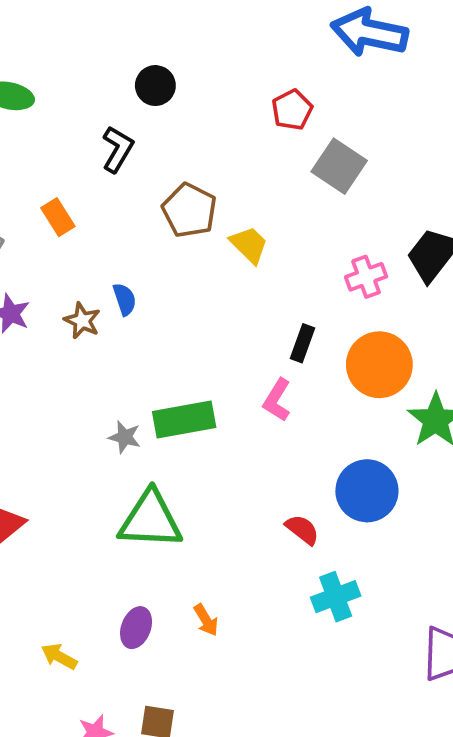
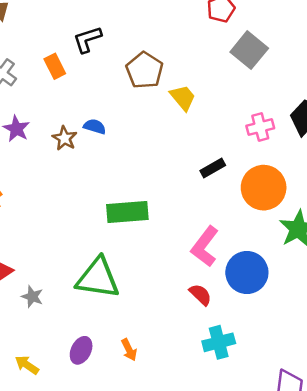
black L-shape: (118, 149) -> (87, 39), moved, turned -144
blue semicircle: (125, 299) -> (95, 127), turned -60
black rectangle: (303, 343) -> (213, 168), turned 35
pink L-shape: (277, 400) -> (205, 246), moved, size x1.4
gray star: (125, 437) -> (32, 297), moved

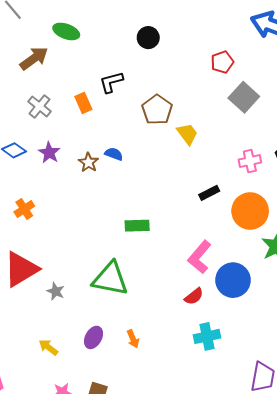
green rectangle: (127, 212) -> (137, 226), size x0.7
red semicircle: (200, 295) -> (194, 296), turned 96

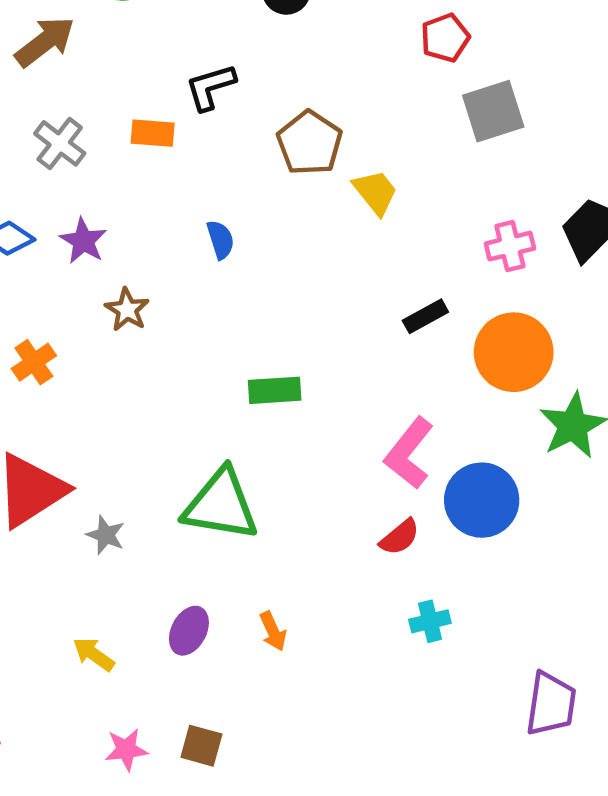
gray square: (244, 97) -> (493, 111), turned 32
orange rectangle: (83, 103) -> (153, 133), turned -60
blue semicircle: (114, 154) -> (220, 240), turned 54
brown star: (88, 162) -> (127, 310), moved
cyan cross: (207, 336) -> (430, 621), size x0.7

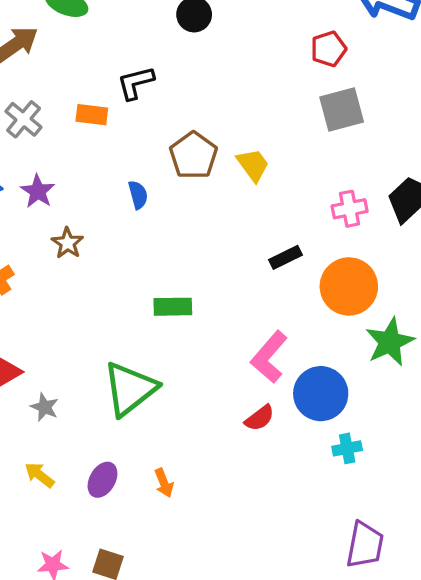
red pentagon: (445, 38) -> (328, 49), moved
brown pentagon: (310, 143) -> (193, 155), moved
green triangle: (221, 505) -> (130, 389), turned -50
cyan cross: (430, 621) -> (347, 448), moved
yellow arrow: (94, 654) -> (40, 475), moved

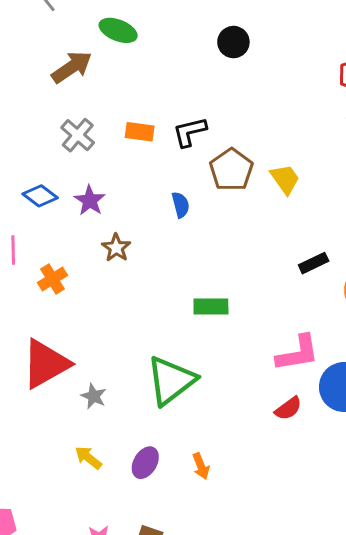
black L-shape: (136, 83) -> (190, 132), moved
pink L-shape: (269, 357) -> (298, 353), turned -141

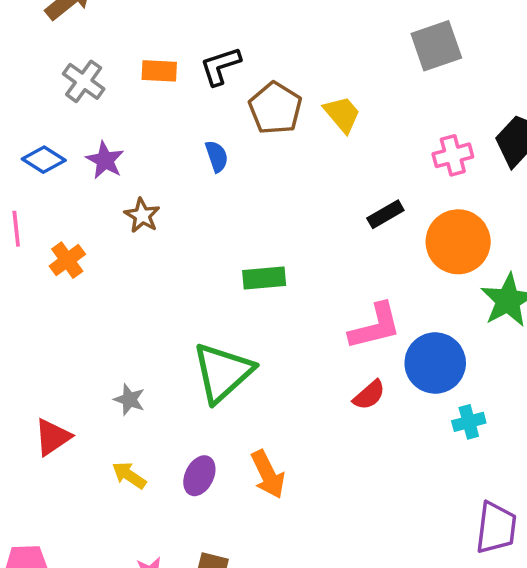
red triangle: (46, 364) -> (53, 437), moved, size x0.6
orange arrow: (201, 466) -> (268, 474), size x1.5

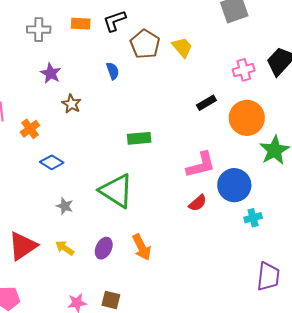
gray cross: (84, 81) -> (39, 30), turned -35
blue diamond: (44, 160) -> (52, 162), moved
green triangle: (223, 373) -> (116, 191), turned -45
red triangle: (53, 437) -> (23, 246), moved, size x1.4

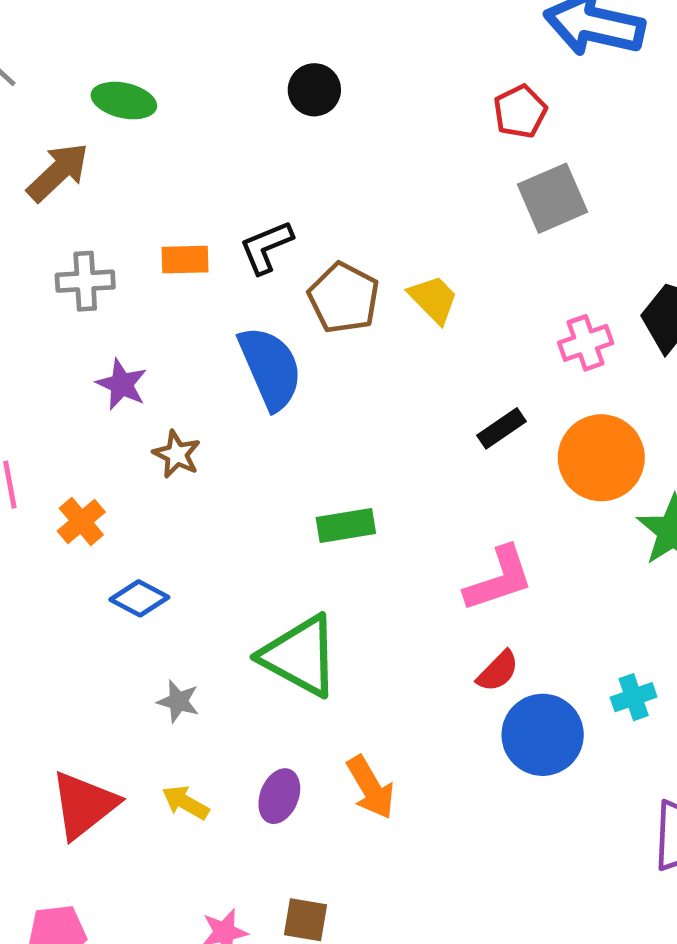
blue semicircle: (113, 71) -> (270, 368), size x2.0
blue circle: (234, 185) -> (543, 735), moved

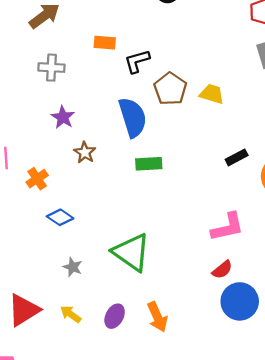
orange rectangle: (185, 260) -> (105, 43), moved
yellow trapezoid: (434, 299) -> (212, 94), turned -35
green rectangle: (346, 526) -> (149, 164), moved

